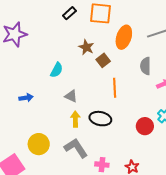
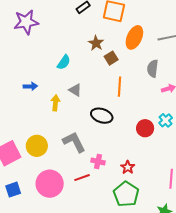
yellow arrow: (75, 119) -> (55, 103), moved
yellow circle: (39, 144) -> (37, 146), moved

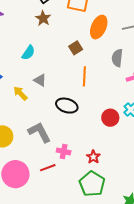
brown star: (96, 43) -> (43, 18), moved
yellow arrow: (55, 103) -> (20, 93), turned -49

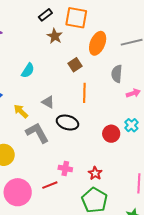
brown star: (43, 18) -> (55, 36), moved
gray triangle: (40, 80) -> (48, 102), moved
gray L-shape: (39, 132) -> (37, 133), moved

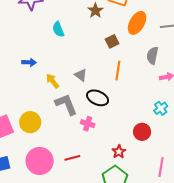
cyan semicircle: (28, 70) -> (58, 29), moved, turned 119
red circle: (111, 134) -> (142, 132), moved
pink cross: (65, 168) -> (88, 124), moved

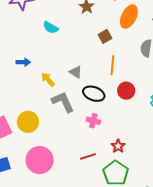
cyan semicircle: (58, 29) -> (51, 27), turned -35
pink cross: (88, 124) -> (93, 121), moved
red circle: (142, 132) -> (126, 91), moved
red line: (72, 158) -> (88, 156), moved

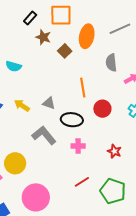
brown square: (105, 36) -> (65, 51), moved
yellow arrow: (48, 79) -> (22, 105), moved
red star: (118, 146) -> (114, 151), moved

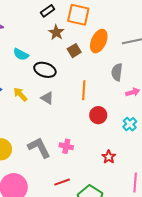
black ellipse: (72, 120) -> (45, 70), moved
gray L-shape: (44, 135) -> (39, 148), moved
red star: (114, 151) -> (109, 157), moved

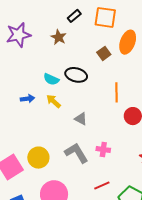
brown star: (56, 32) -> (59, 37), moved
cyan semicircle: (21, 54) -> (51, 79), moved
gray triangle: (47, 98) -> (81, 119), moved

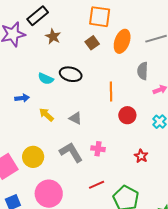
black rectangle: (74, 16) -> (38, 16), moved, size x1.5
brown square: (104, 53) -> (92, 43), moved
yellow arrow: (54, 101) -> (46, 115), moved

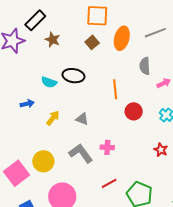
yellow arrow: (46, 115) -> (53, 118), turned 91
red star: (141, 156) -> (161, 150), moved

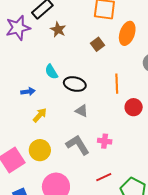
brown square: (92, 42) -> (98, 44), moved
black ellipse: (73, 76) -> (75, 84), moved
cyan semicircle: (49, 82) -> (51, 72), turned 35
yellow arrow: (53, 118) -> (40, 115), moved

